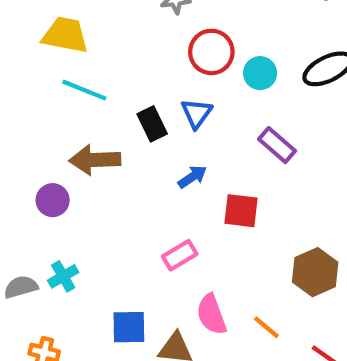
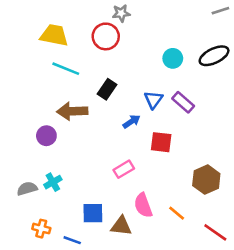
red circle: (211, 52) -> (106, 36), moved
blue triangle: (197, 113) -> (153, 100), moved
black rectangle: (152, 124) -> (107, 89), turned 60

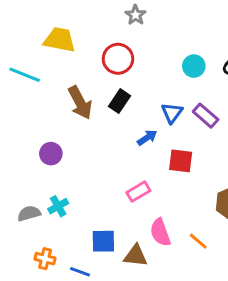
gray star: (121, 13) -> (135, 15), turned -30
red circle: (106, 36) -> (118, 59), moved
cyan line: (66, 69) -> (25, 75), moved
brown arrow: (72, 111) -> (80, 103), moved, turned -116

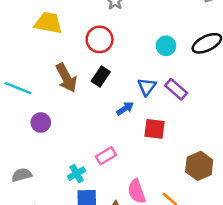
cyan line: (25, 75) -> (18, 88), moved
pink rectangle: (138, 192) -> (106, 156), moved
cyan cross: (58, 206) -> (77, 174), moved

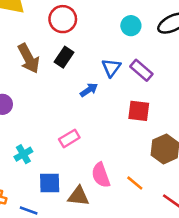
red square: (154, 129) -> (139, 111), moved
cyan cross: (77, 174) -> (23, 154), moved

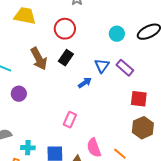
red square: (139, 111) -> (139, 99), moved
pink rectangle: (69, 138) -> (70, 120), turned -35
cyan cross: (23, 154) -> (28, 148), moved, turned 32

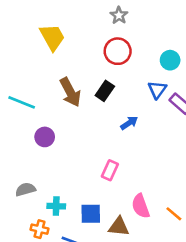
yellow trapezoid: (25, 16) -> (52, 37), turned 50
red circle: (65, 29) -> (118, 51), moved
blue triangle: (102, 66) -> (157, 90), moved

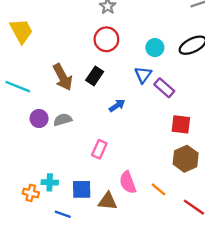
yellow trapezoid: (52, 37) -> (21, 31), moved
gray semicircle: (25, 189) -> (63, 120), moved
orange cross: (40, 229) -> (31, 193), moved

